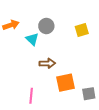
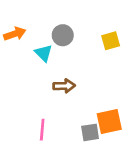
orange square: (66, 83) -> (109, 121), moved
gray square: (89, 94) -> (90, 132), moved

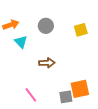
cyan triangle: (44, 53) -> (21, 42), moved
pink line: (42, 130) -> (31, 95), turned -42

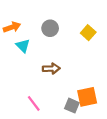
yellow square: (81, 30) -> (88, 33), turned -32
gray square: (66, 97) -> (72, 106), turned 32

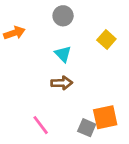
gray circle: (50, 28) -> (63, 16), moved
cyan triangle: (23, 46) -> (63, 54), moved

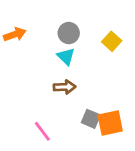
gray circle: (63, 16) -> (69, 33), moved
gray square: (87, 128) -> (91, 119), moved

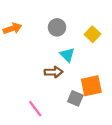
cyan triangle: (66, 57) -> (67, 55), moved
orange square: (110, 123) -> (91, 86), moved

